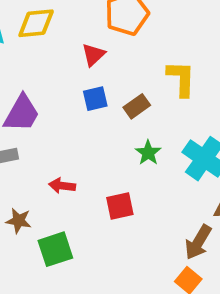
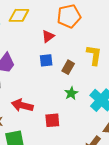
brown rectangle: (137, 106) -> (68, 67), turned -32
red arrow: (62, 186) -> (22, 105), size x1.5

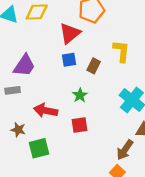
red triangle: (48, 36) -> (70, 33), size x1.5
green star: (71, 93) -> (80, 95), moved

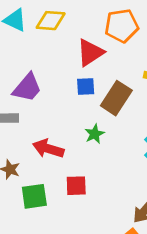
brown rectangle: (94, 66) -> (116, 98), size x1.6
red square: (79, 125) -> (76, 186), moved

